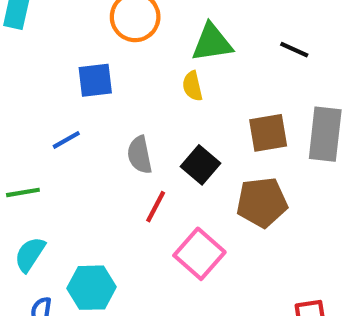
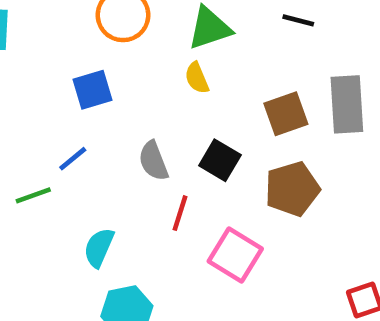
green line: (23, 192) -> (33, 195), moved
cyan semicircle: (30, 254) -> (99, 248), moved

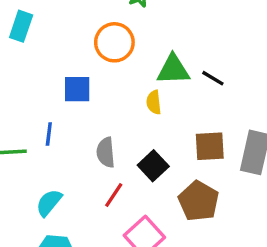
black line: (298, 20) -> (213, 78), moved
blue line: (73, 159) -> (49, 134), turned -60
brown pentagon: (292, 189) -> (199, 201), turned 30

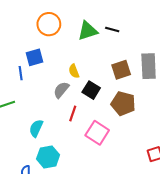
yellow semicircle: (154, 102) -> (74, 71), moved
blue line: (49, 134) -> (21, 73), moved
gray semicircle: (106, 152) -> (61, 90), turned 60

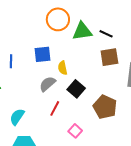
orange circle: (49, 24) -> (58, 19), moved
blue square: (35, 57) -> (42, 54), moved
brown square: (121, 70) -> (109, 57), moved
pink square: (97, 133) -> (75, 131), size x0.6

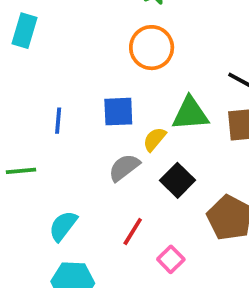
green triangle: (82, 31) -> (190, 114), moved
yellow semicircle: (63, 68) -> (155, 139), turned 48
red line: (55, 108) -> (133, 231), moved

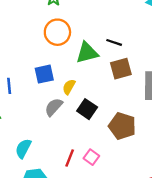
green triangle: (190, 114) -> (87, 53), moved
red line: (133, 231) -> (70, 158), moved

